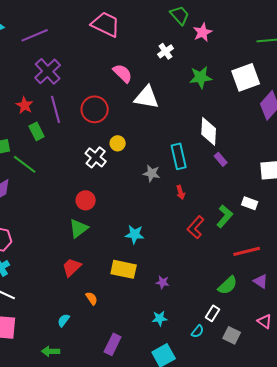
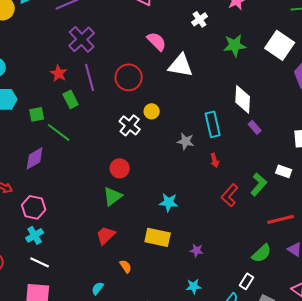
white square: (246, 77) -> (280, 45), turned -36

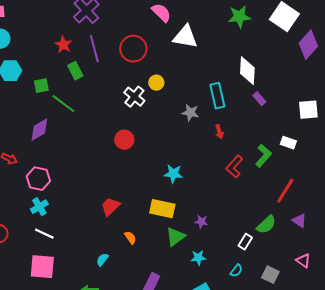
green triangle: (113, 196) -> (175, 237), moved
red line: (281, 219) -> (285, 191), turned -44
white rectangle: (247, 281) -> (245, 242), moved

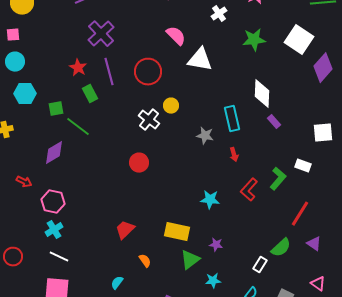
cyan star: (173, 174) -> (210, 200), moved

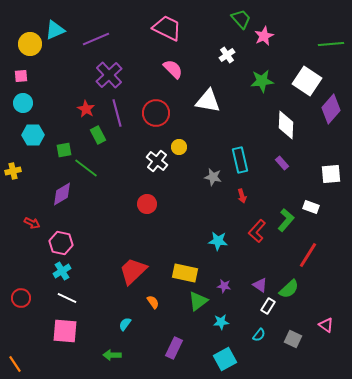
pink semicircle: (176, 36) -> (173, 69), moved
white diamond: (262, 94) -> (286, 125), moved
red trapezoid: (125, 230) -> (133, 271), size x1.4
purple triangle: (314, 244) -> (260, 285), moved

